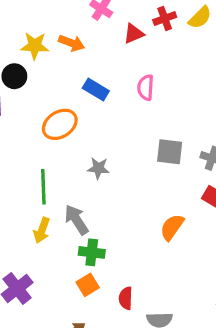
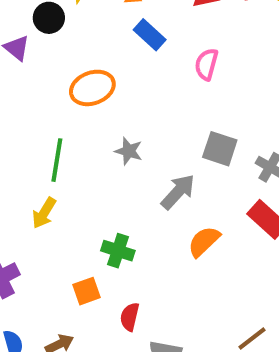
blue rectangle: (96, 90) -> (150, 35), moved
gray arrow: (76, 220) -> (178, 192), moved, turned 64
green cross: (92, 252) -> (118, 251), moved

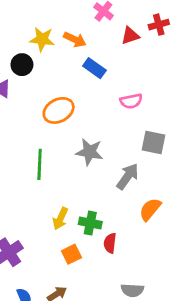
pink semicircle: (206, 64) -> (131, 101), moved, turned -110
gray star: (129, 151) -> (89, 152), size x1.4
yellow arrow: (44, 213) -> (60, 219), moved
red semicircle: (130, 317) -> (110, 243), moved

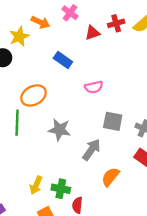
yellow star: (42, 39) -> (19, 36), turned -30
orange arrow: (75, 39) -> (40, 22), moved
green line: (40, 164) -> (17, 123), moved

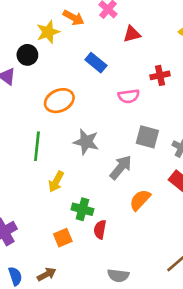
red cross: (116, 23) -> (160, 75), moved
green line: (17, 123) -> (37, 146), moved
yellow arrow: (36, 185) -> (56, 182), moved

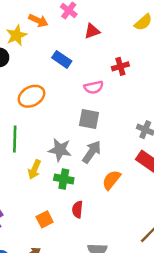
gray square: (147, 137) -> (89, 119), moved
gray star: (86, 142) -> (60, 150), moved
green cross: (82, 209) -> (64, 179), moved

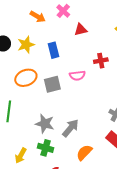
yellow star: (16, 35) -> (26, 45), moved
blue rectangle: (62, 59) -> (54, 50), turned 35
gray square: (89, 119) -> (52, 84), moved, turned -30
yellow arrow: (34, 169) -> (21, 156), moved

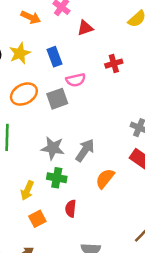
pink semicircle: (77, 76) -> (76, 80), moved

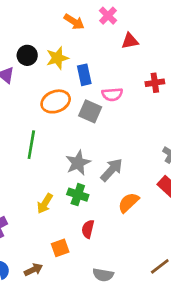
blue rectangle: (54, 57) -> (84, 75), moved
gray square: (57, 99) -> (90, 111), turned 35
gray star: (53, 148) -> (78, 163), turned 30
orange square: (37, 219) -> (60, 248), moved

